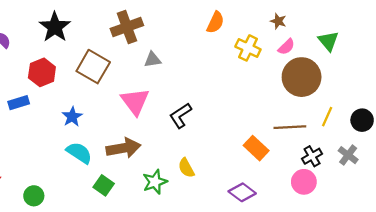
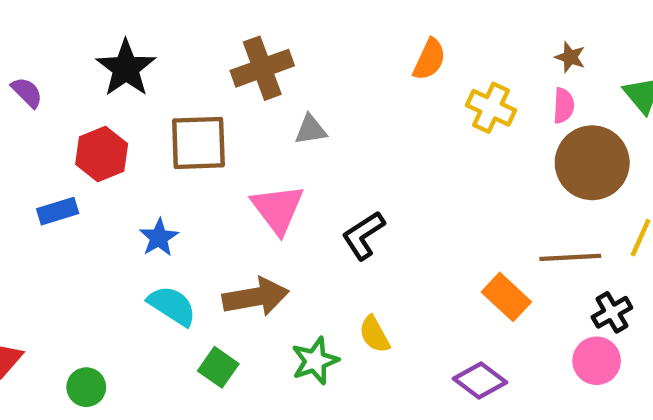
brown star: (278, 21) -> (570, 57), moved
pink semicircle: (286, 47) -> (564, 106), turned -42
brown square: (93, 67) -> (198, 143), turned -32

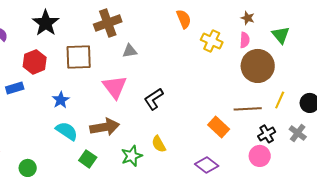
orange semicircle: (429, 59) -> (184, 19), turned -48

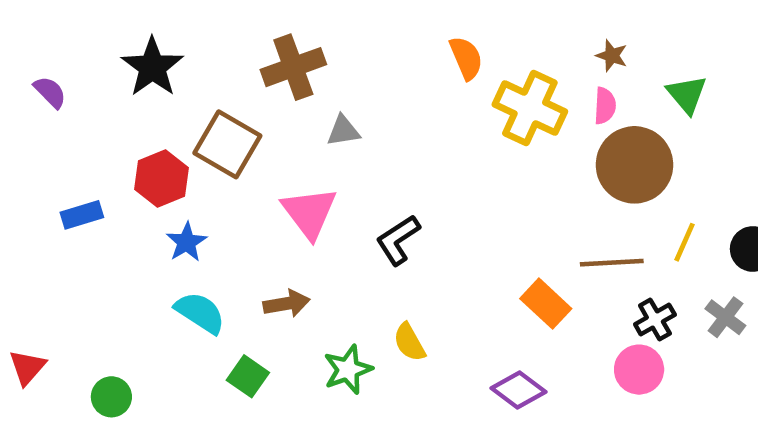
yellow cross: (212, 41) -> (530, 108), size x1.4
brown square: (79, 57) -> (227, 144), turned 32
red hexagon: (35, 62) -> (161, 178), moved
brown arrow: (105, 127) -> (287, 304), size x0.7

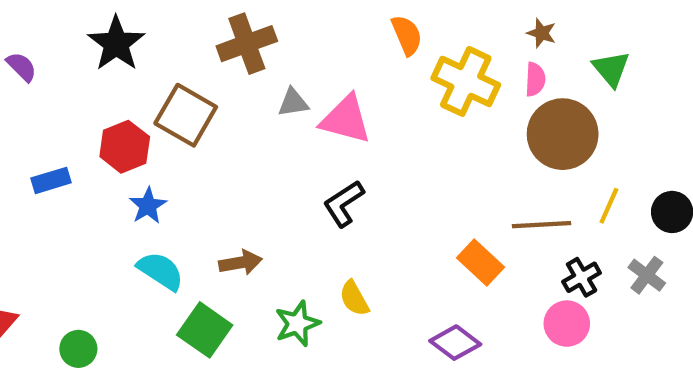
pink triangle: (309, 213) -> (346, 119), moved, turned -38
green square: (248, 376) -> (205, 330), size x1.4

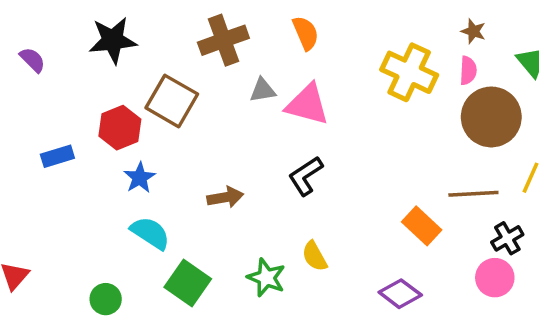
orange semicircle: (407, 35) -> (306, 33), moved
black star: (116, 44) -> (113, 40), turned 30
brown arrow: (240, 263) -> (225, 197), moved
green star: (297, 324) -> (266, 278), turned -30
green circle: (78, 349) -> (106, 299), moved

